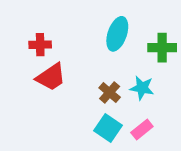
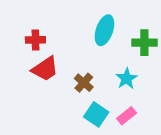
cyan star: (142, 88) -> (127, 79), turned 30
brown cross: (110, 92) -> (84, 83), moved

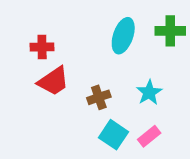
green cross: (144, 43) -> (170, 31), moved
brown cross: (84, 83) -> (99, 97), turned 30

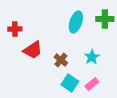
red cross: (42, 47) -> (15, 29), moved
brown cross: (99, 97) -> (61, 60), turned -32

